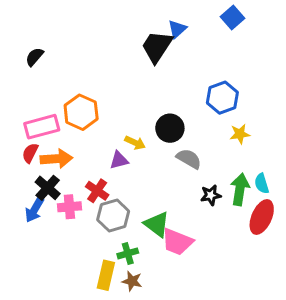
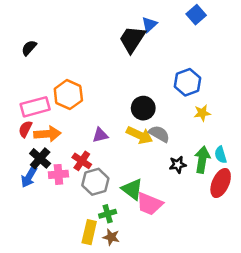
yellow arrow: (135, 143) -> (140, 135), moved, size x1.5

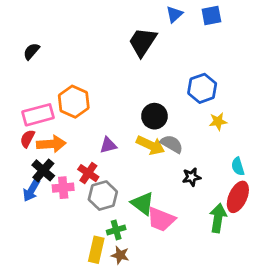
blue square: (196, 15) -> (211, 16), turned 30
blue triangle: (149, 25) -> (174, 14), moved
green arrow: (202, 160) -> (218, 218), moved

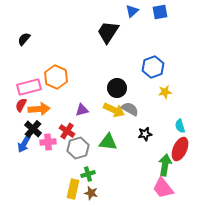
green triangle: (143, 203) -> (108, 142), moved, turned -30
pink trapezoid: (161, 219) -> (163, 188), moved, turned 30

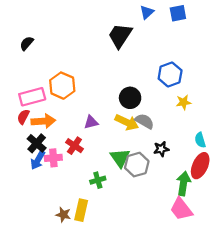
green triangle: (108, 142) -> (120, 158), turned 48
blue arrow: (24, 144) -> (38, 160), moved
gray hexagon: (78, 148) -> (137, 165), moved
green cross: (88, 174) -> (98, 180), moved
brown star: (91, 193) -> (63, 215), moved

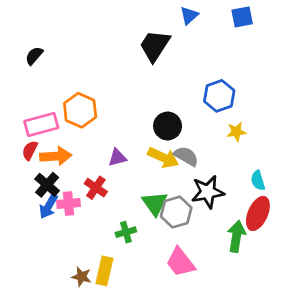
blue square: (178, 13) -> (242, 17), moved
black star: (161, 149) -> (208, 192), size x1.6
pink trapezoid: (181, 209) -> (180, 262), moved

